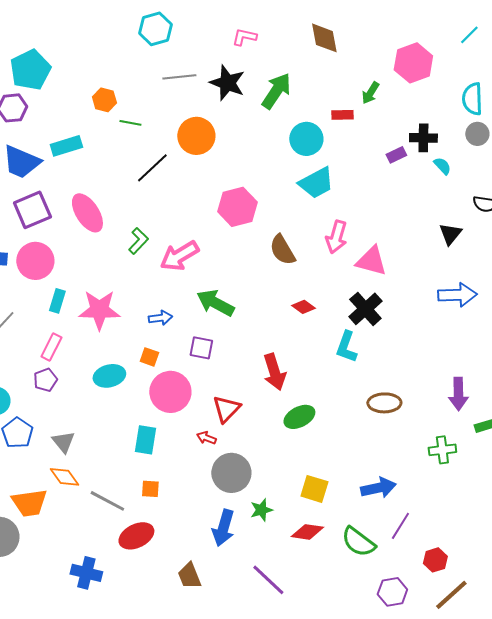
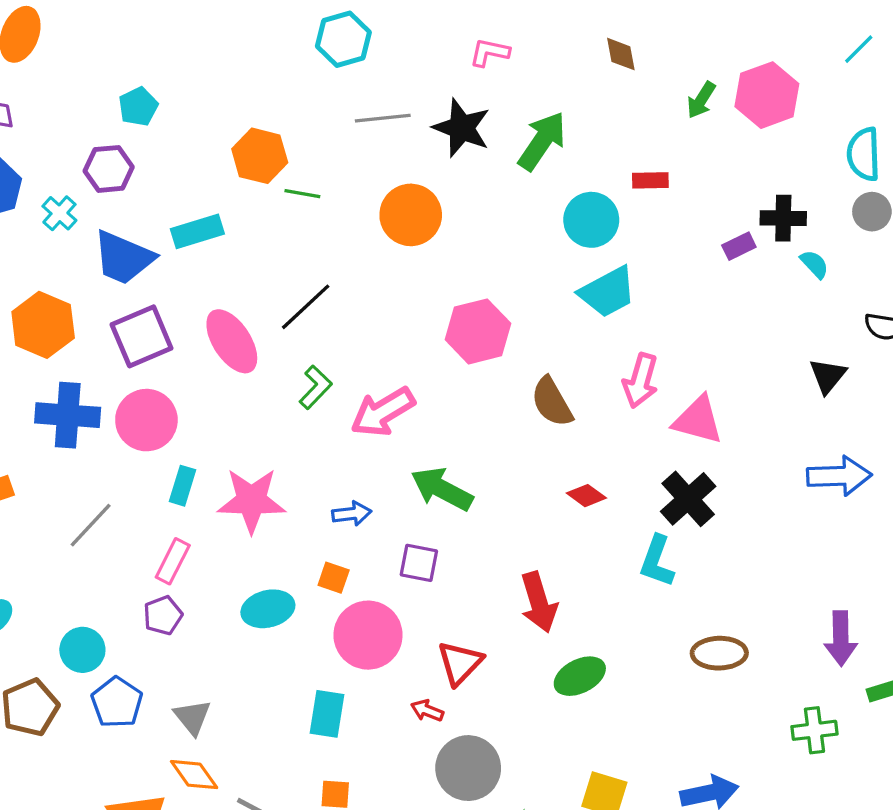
brown diamond: (324, 38) -> (621, 54), size x0.7
cyan pentagon: (30, 70) -> (138, 107), size x0.6
green arrow: (370, 93) -> (701, 100), moved
orange hexagon: (104, 100) -> (260, 156), size x1.4
black line: (152, 168) -> (306, 307), moved

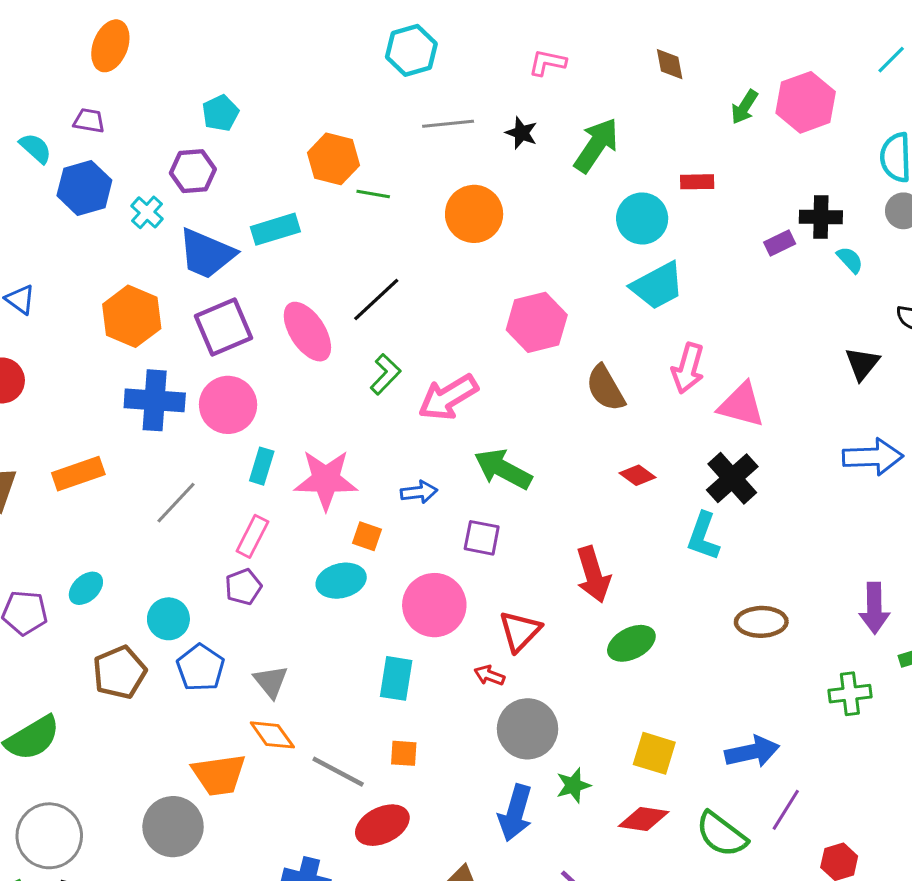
black star: (462, 128) -> (521, 133), size x0.6
orange square: (334, 578) -> (367, 536), moved

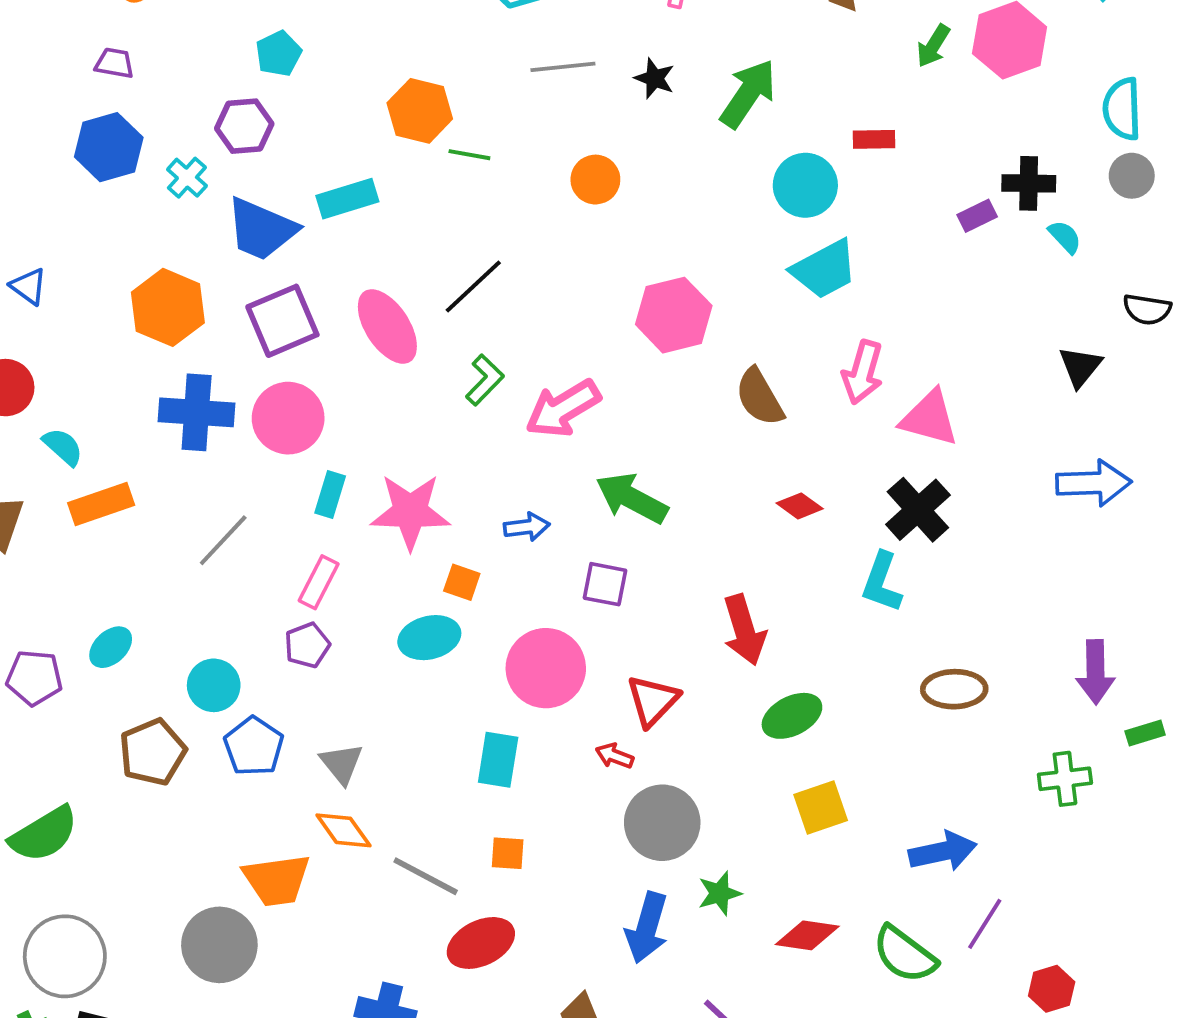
cyan semicircle: (35, 148) -> (63, 447), moved
orange circle: (474, 214) -> (595, 180), size x0.7
yellow square: (654, 753) -> (821, 807), moved, turned -36

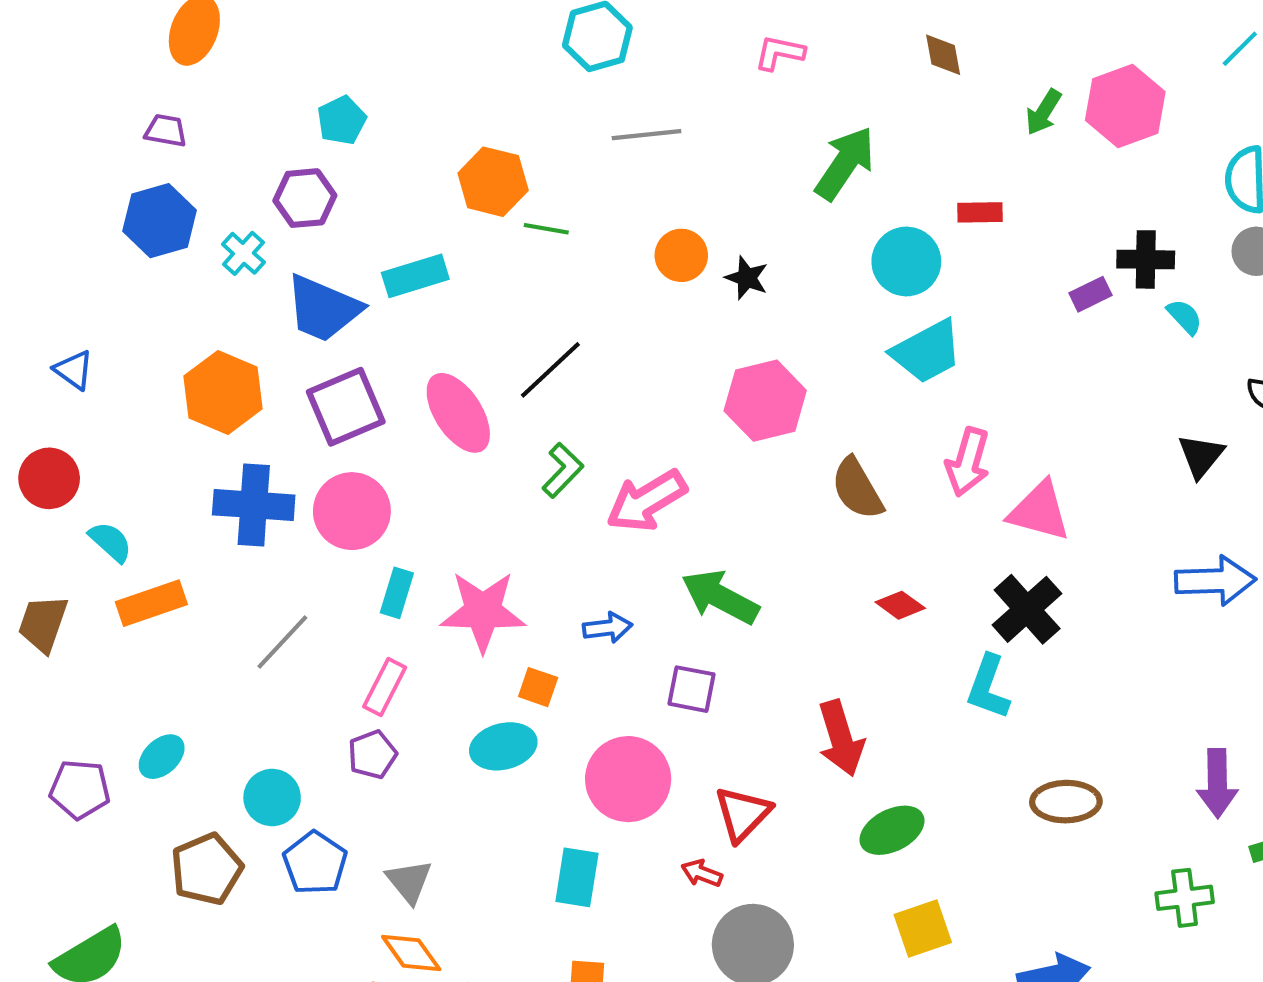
black star: (655, 78) -> (747, 278), moved

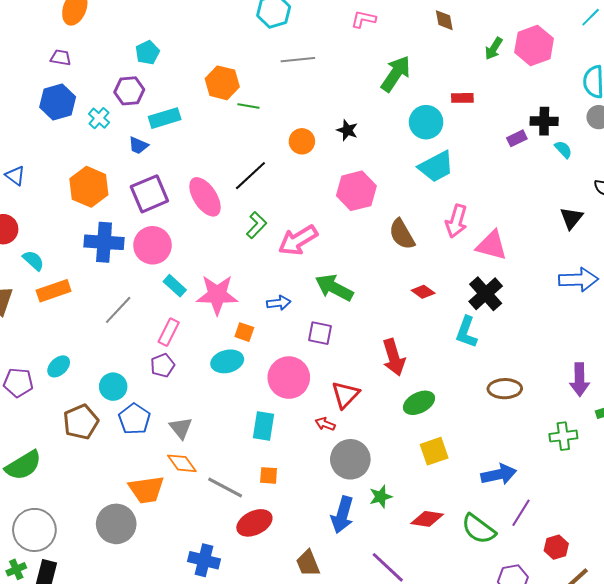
orange circle: (681, 255) -> (302, 141), moved
cyan rectangle: (415, 276) -> (165, 118), moved
blue trapezoid: (323, 309) -> (138, 145), size x0.5
cyan rectangle: (397, 593) -> (175, 286), turned -65

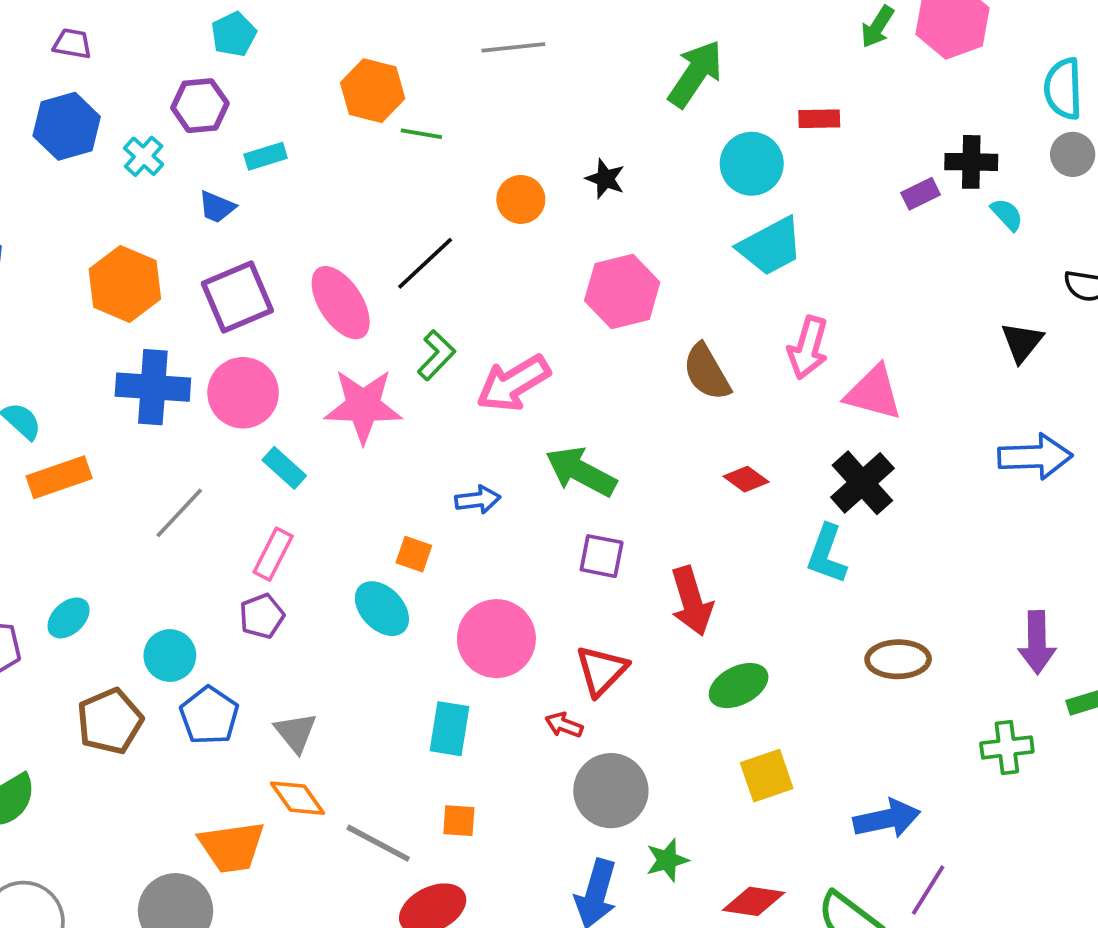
cyan rectangle: (165, 118) -> (266, 156), size x0.7
pink star: (217, 295) -> (363, 406), moved
purple square: (320, 333) -> (602, 556), moved
cyan ellipse: (227, 361) -> (382, 609), turned 60

